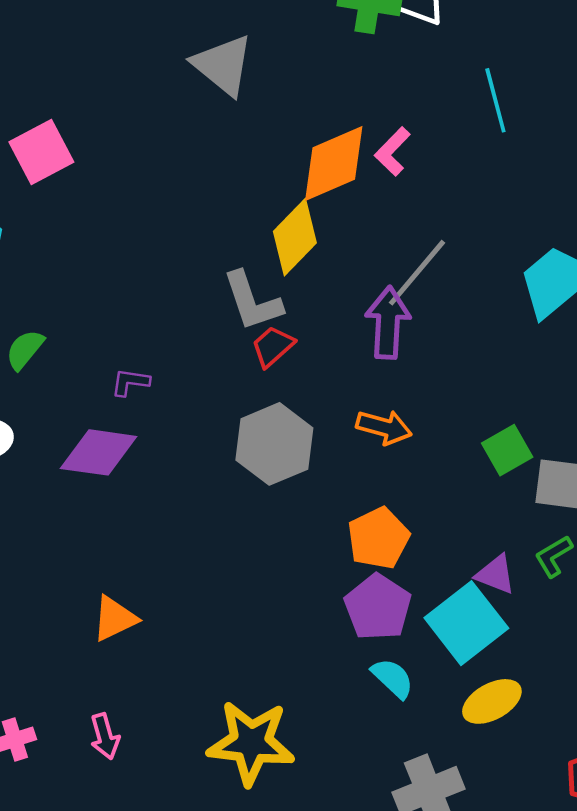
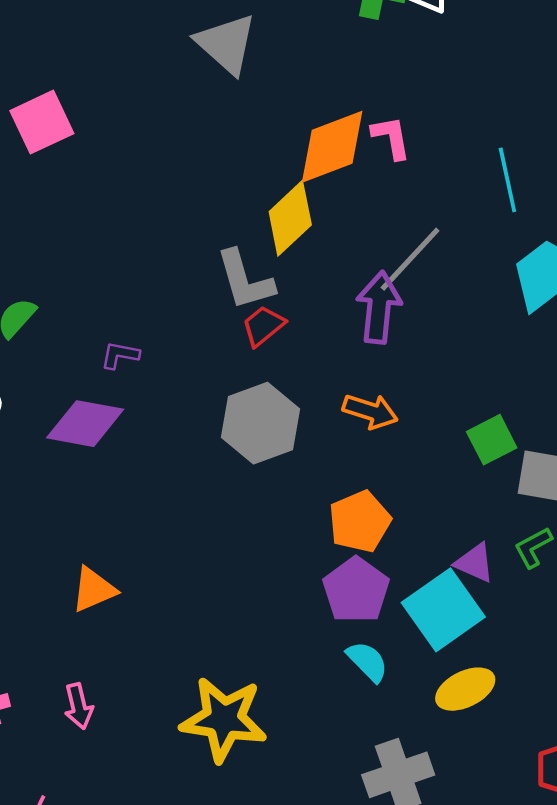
cyan line: (495, 100) -> (507, 180), moved
pink L-shape: (392, 151) -> (391, 137), turned 123

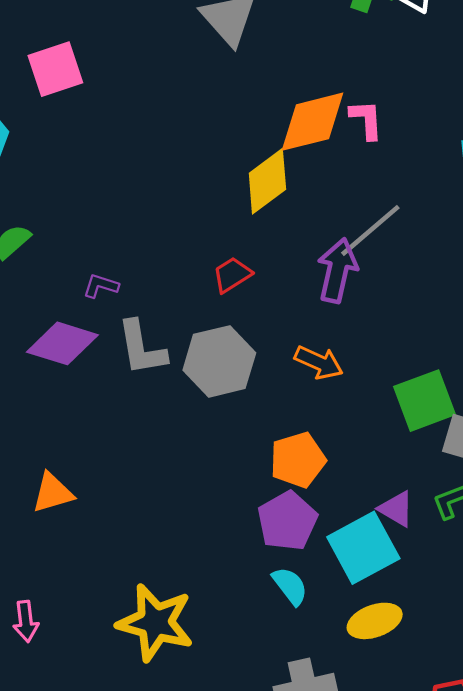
gray L-shape: (245, 280) -> (142, 348), moved
green square: (492, 440) -> (424, 401), size x1.4
pink arrow: (79, 706) -> (26, 621), moved

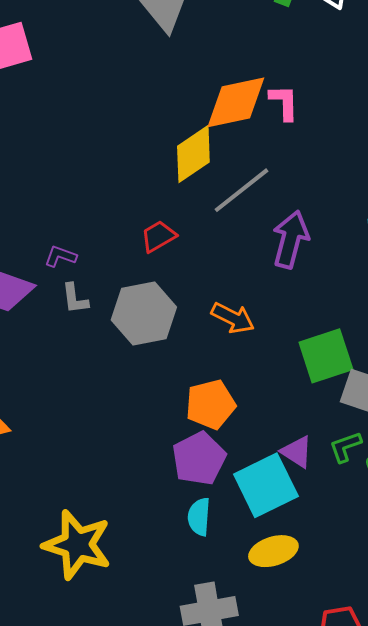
gray line: (370, 230) -> (242, 190), moved
purple arrow: (337, 270) -> (291, 239), moved
purple L-shape: (101, 286) -> (60, 256), moved
gray L-shape: (142, 348) -> (75, 299), size x0.6
cyan semicircle: (290, 586) -> (199, 517), turned -141

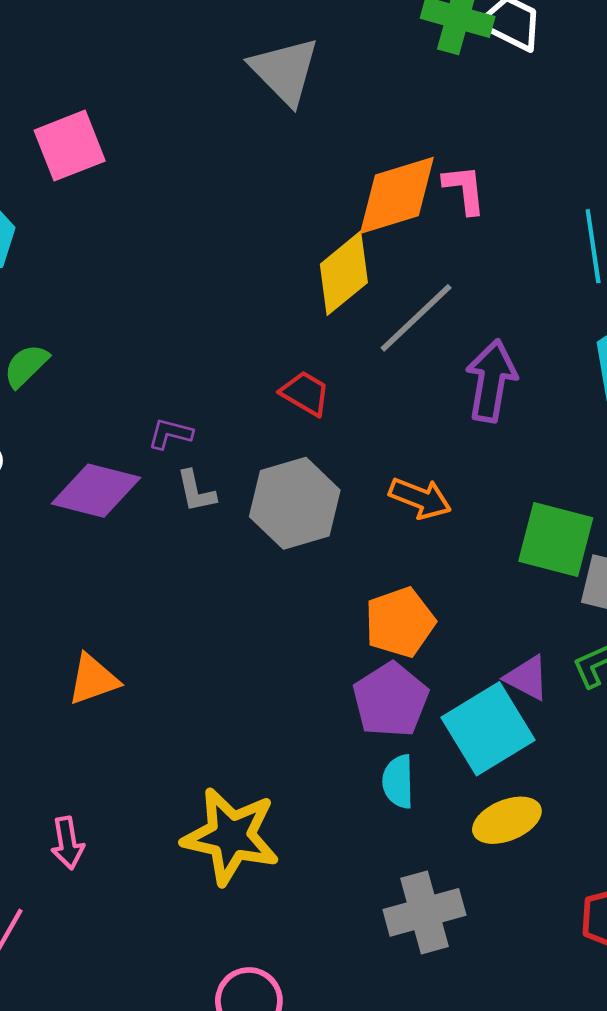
red trapezoid: (158, 236) -> (305, 393), turned 66
green square: (326, 356) -> (556, 540), turned 38

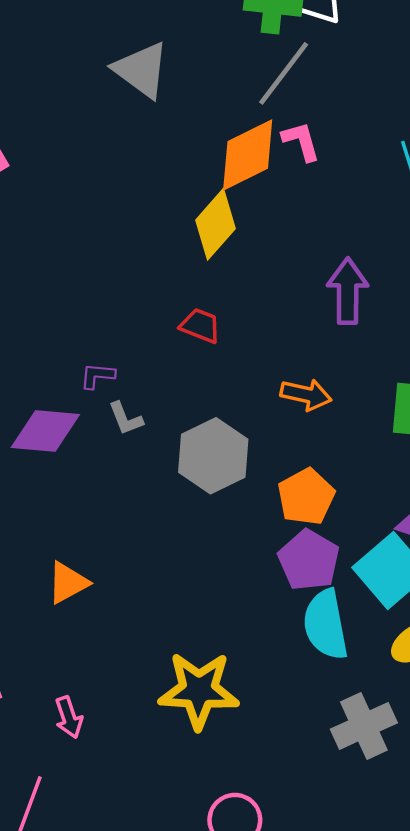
gray line: (416, 318) -> (284, 73), moved
gray hexagon: (295, 503) -> (213, 456), moved
cyan semicircle: (398, 782) -> (326, 625), size x1.6

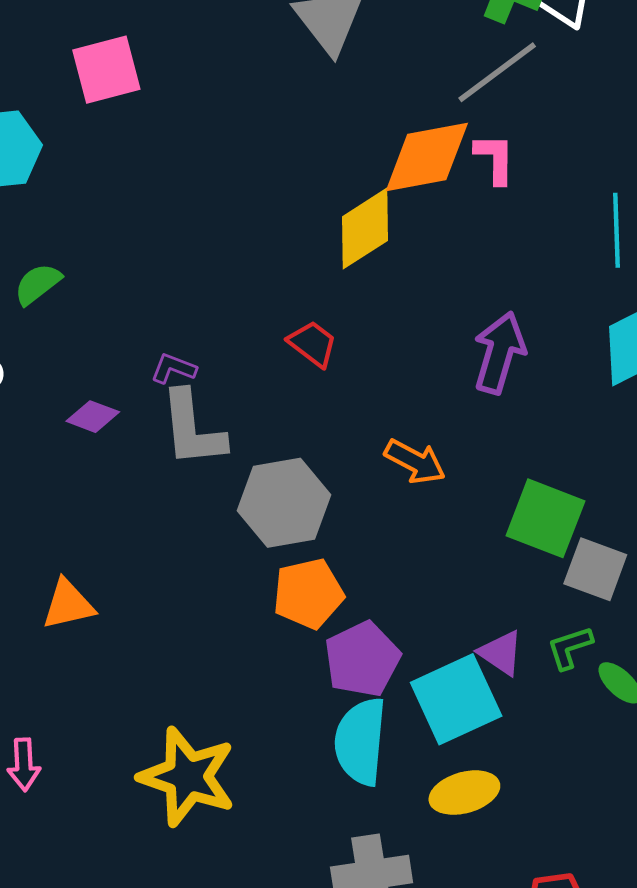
gray L-shape: (126, 418) -> (192, 429), size x1.8
purple diamond: (45, 431) -> (93, 417), size x0.6
orange pentagon: (306, 497) -> (308, 594), moved

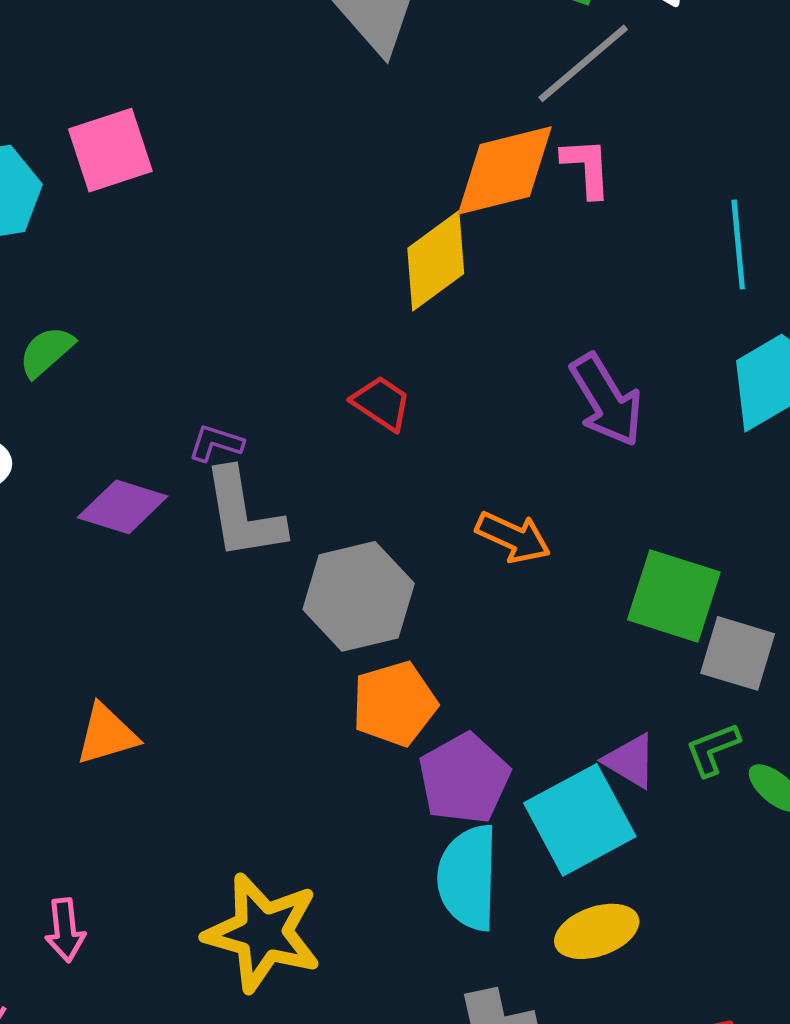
pink square: (106, 70) -> (110, 150), moved
purple arrow: (499, 353) -> (606, 400), turned 136
purple diamond: (93, 417) -> (123, 507), size x1.4

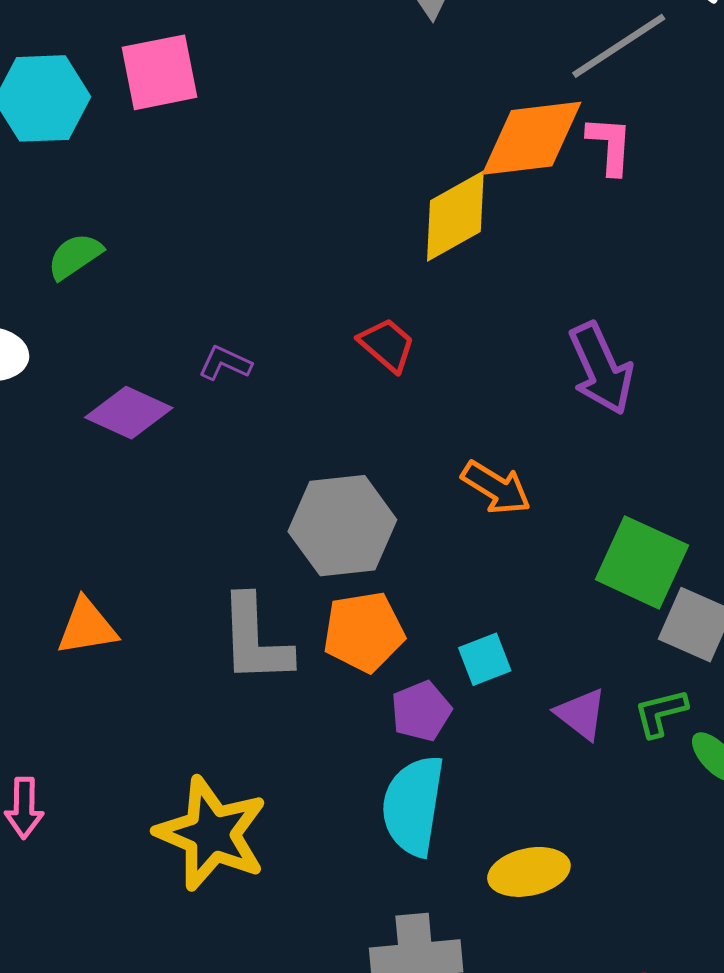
gray L-shape: (243, 514) -> (255, 639), moved
purple pentagon: (464, 779) -> (421, 711), size x0.7
cyan square: (580, 820) -> (485, 659), moved, size x0.5

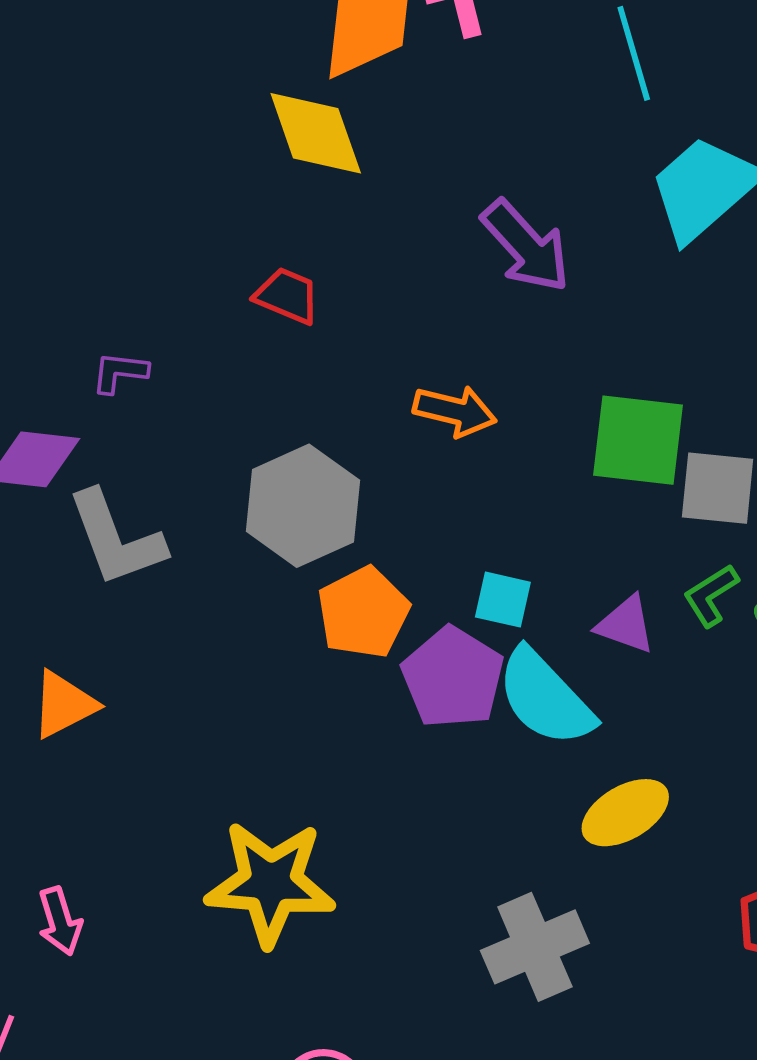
yellow diamond: (455, 216) -> (316, 133), turned -62
gray L-shape: (255, 639) -> (116, 539), moved
cyan square: (485, 659) -> (503, 600), turned -38
purple pentagon: (421, 711) -> (453, 678), size x1.5
cyan semicircle: (413, 806) -> (545, 698), moved, turned -34

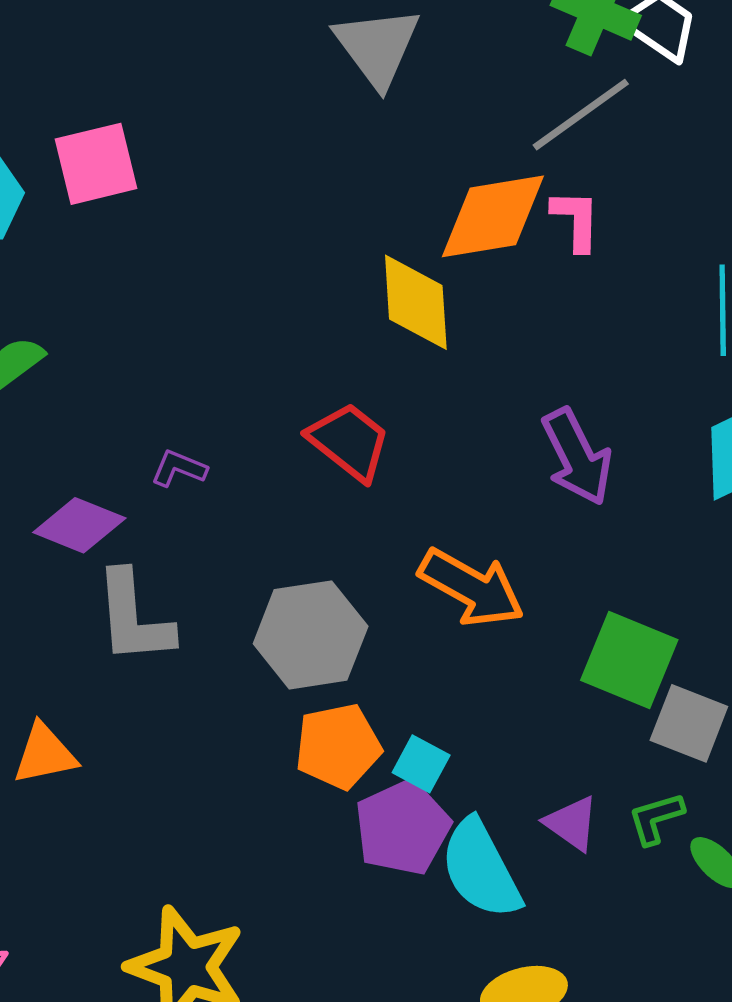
red trapezoid: (287, 296) -> (349, 442), size x1.4
orange arrow: (455, 411) -> (471, 588), size x1.4
cyan square: (503, 600) -> (421, 764), moved

